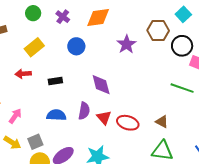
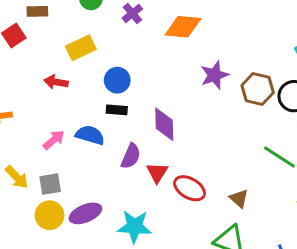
brown hexagon: (158, 31) -> (258, 89), moved
blue circle: (76, 46) -> (117, 80), moved
black rectangle: (55, 81) -> (117, 110), moved
blue semicircle: (56, 115) -> (90, 135), moved
pink arrow: (15, 116) -> (54, 140), moved

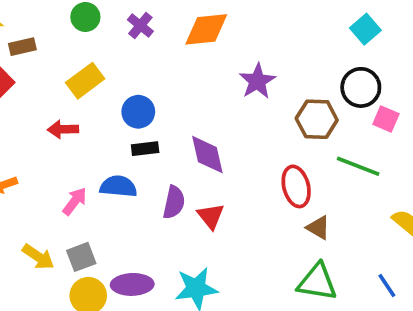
brown hexagon: (258, 89) -> (317, 119), moved
red ellipse: (190, 188) -> (296, 186), moved, turned 56
purple ellipse: (85, 213) -> (132, 284), turned 32

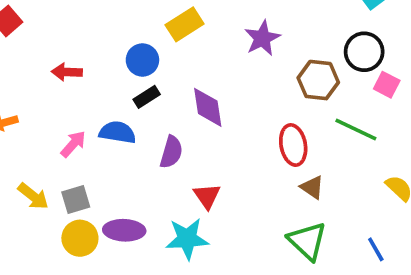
yellow rectangle: (85, 81) -> (185, 24), moved
black rectangle: (145, 149) -> (147, 97), turned -30
red triangle: (211, 216) -> (207, 196), moved
green triangle: (317, 282) -> (307, 241), turned 30

